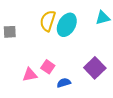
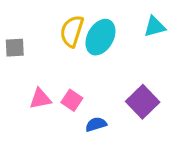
pink triangle: (30, 75) -> (40, 99), moved

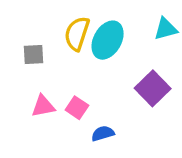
gray square: (15, 48) -> (33, 55), moved
purple square: (143, 102) -> (153, 88), moved

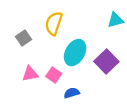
cyan ellipse: (108, 40) -> (75, 53), moved
gray square: (33, 55) -> (23, 38), turned -32

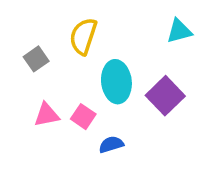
cyan ellipse: (75, 53) -> (116, 82), turned -35

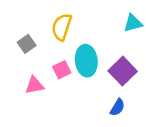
pink square: (83, 117) -> (62, 70), moved, turned 30
blue semicircle: (111, 145) -> (117, 107), moved, turned 138

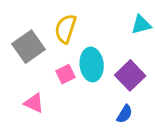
gray square: (27, 44) -> (28, 47), size x1.6
pink triangle: (34, 85) -> (34, 103), moved, turned 36

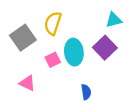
purple square: (130, 75) -> (105, 48), moved
blue semicircle: (125, 114) -> (86, 92), moved, turned -40

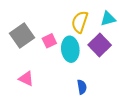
yellow semicircle: (53, 23) -> (80, 22), moved
pink square: (53, 60) -> (49, 41), moved

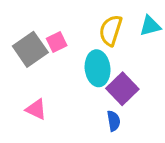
pink square: (49, 41) -> (57, 42), moved
purple square: (100, 45) -> (122, 89), moved

